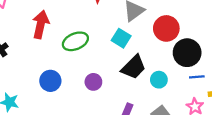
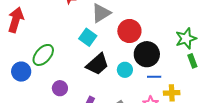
green ellipse: (75, 41) -> (43, 55), moved, turned -30
cyan circle: (159, 80) -> (125, 70), moved
purple circle: (93, 82) -> (60, 88), moved

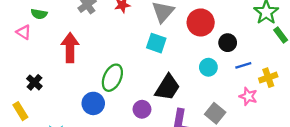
black circle: (147, 54) -> (228, 43), size x0.6
black trapezoid: (97, 64) -> (167, 87), moved

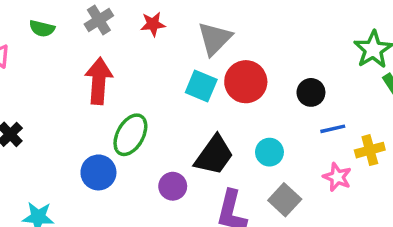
green semicircle: (39, 14) -> (42, 29), moved
red circle: (201, 22) -> (246, 82), moved
red arrow: (70, 48) -> (99, 81), moved
cyan circle: (208, 67) -> (269, 152), moved

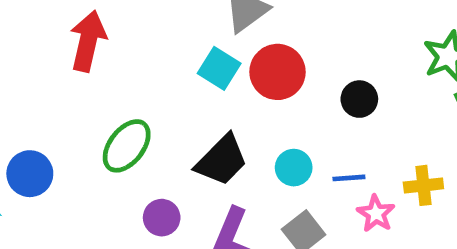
blue line: (333, 129) -> (349, 178), moved
green ellipse: (130, 135) -> (127, 146), moved
blue circle: (98, 172) -> (30, 174), moved
purple circle: (173, 186) -> (162, 218), moved

